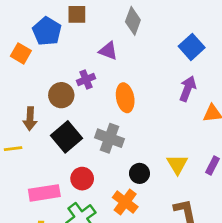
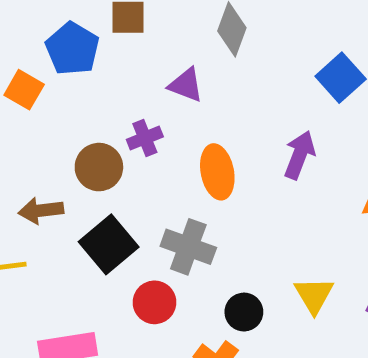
purple arrow: (188, 89) -> (299, 155), moved
brown arrow: (30, 119) -> (41, 211), turned 80
red circle: (82, 179) -> (154, 302), moved

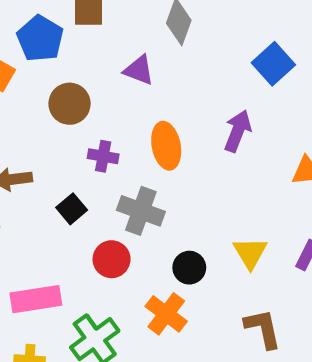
purple cross: (145, 138) -> (103, 156), moved, turned 32
brown circle: (99, 167) -> (70, 104), moved
black square: (109, 244) -> (72, 209), size x0.6

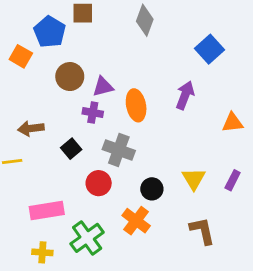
purple triangle: (139, 70) -> (103, 87), moved, turned -35

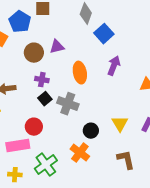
blue square: (210, 49) -> (104, 34), moved
purple triangle: (103, 87) -> (57, 47), moved
purple cross: (93, 113) -> (42, 80), moved
black square: (71, 149) -> (45, 99), moved
red circle: (99, 183) -> (34, 127), moved

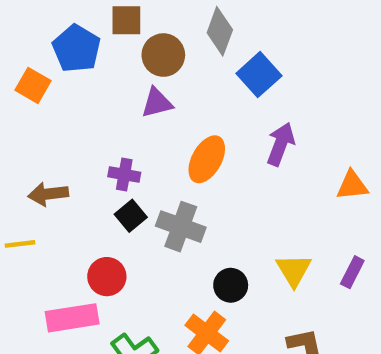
brown circle: (34, 53) -> (163, 55), moved
orange ellipse: (80, 73) -> (207, 159), turned 40

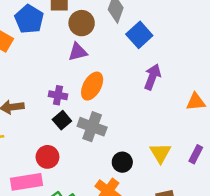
orange ellipse: (207, 159) -> (92, 86), moved

